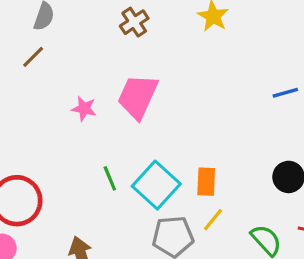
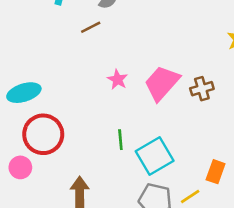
brown cross: (134, 22) -> (202, 89), moved
orange rectangle: (206, 182) -> (216, 172), moved

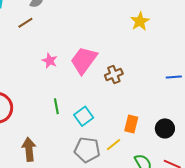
brown cross: (202, 89) -> (114, 75), moved
cyan square: (155, 156) -> (84, 116), size x0.7

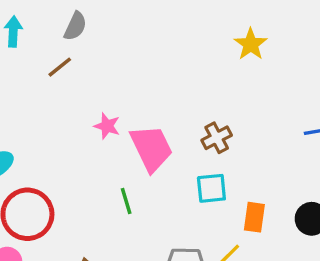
pink trapezoid: (84, 60) -> (151, 148), moved, turned 124
cyan square: (84, 116) -> (211, 188), moved, turned 36

